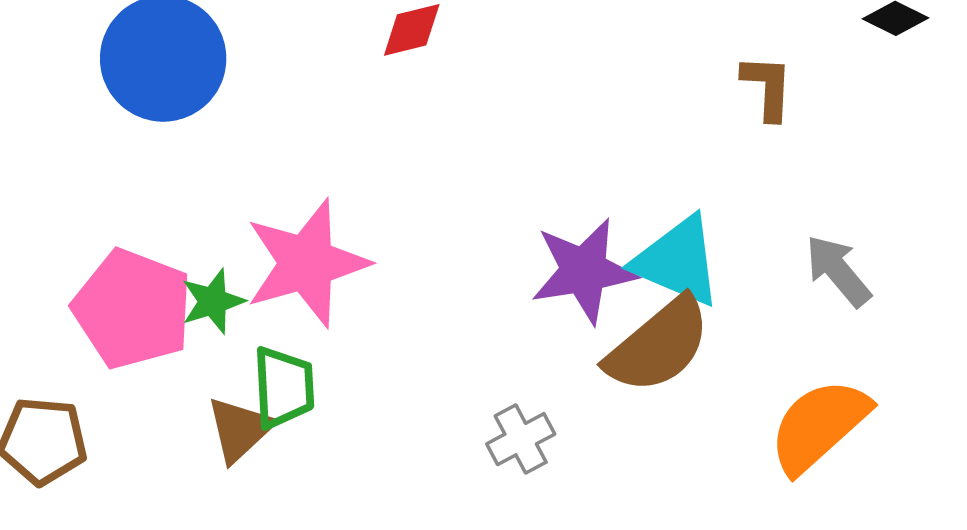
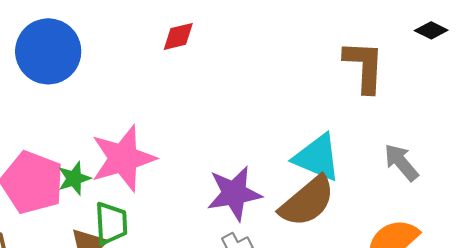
brown L-shape: (767, 87) -> (364, 66), size x1.5
purple star: (584, 271) -> (234, 193), moved

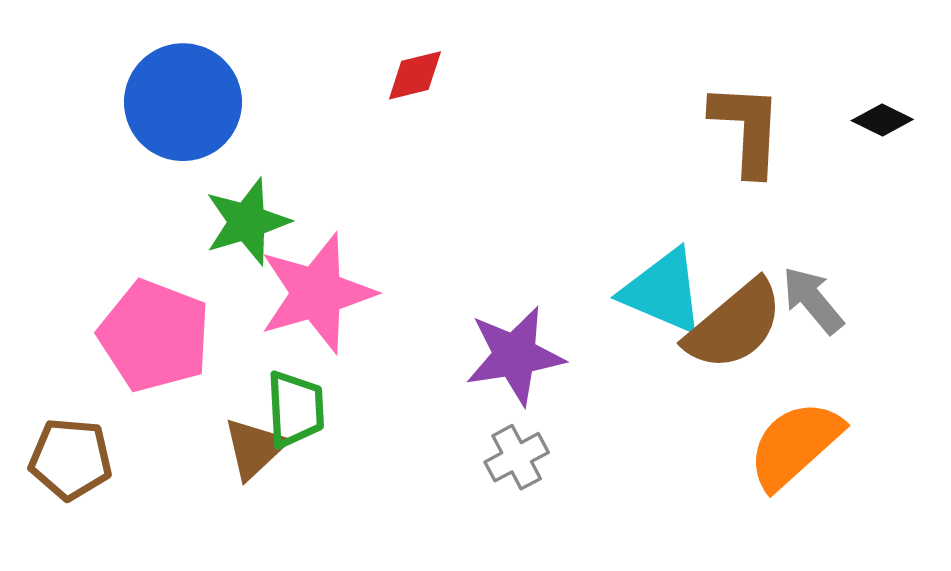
black diamond: (431, 30) -> (882, 120), moved
green star: (74, 178) -> (247, 222), moved, size x1.4
brown semicircle: (307, 201) -> (734, 325), moved

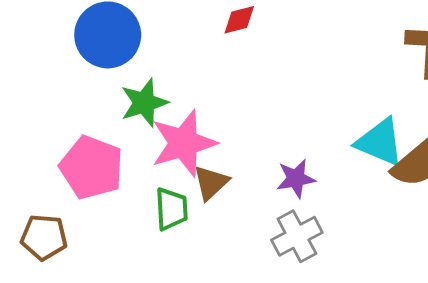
purple star: (515, 355) -> (296, 179), size x0.7
brown triangle: (254, 448) -> (211, 183), moved
gray cross: (517, 457) -> (297, 236), size x1.4

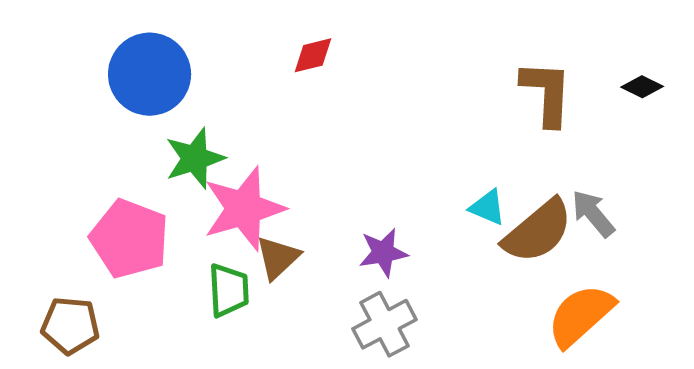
cyan triangle: (380, 142) -> (488, 207), size x0.6

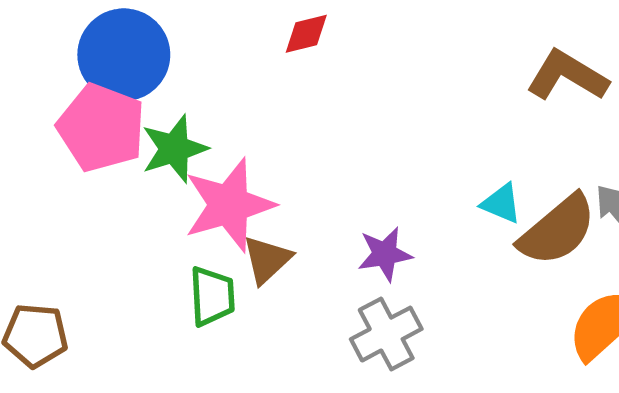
brown L-shape: (547, 93) -> (567, 76), turned -62
pink pentagon: (129, 239) -> (101, 128), moved

